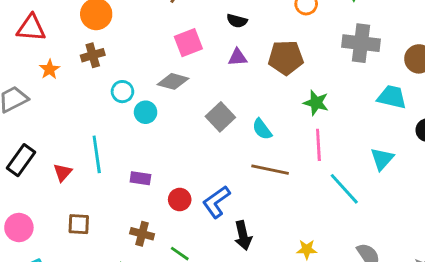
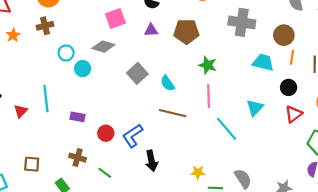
brown square: (79, 224) -> (32, 164), moved

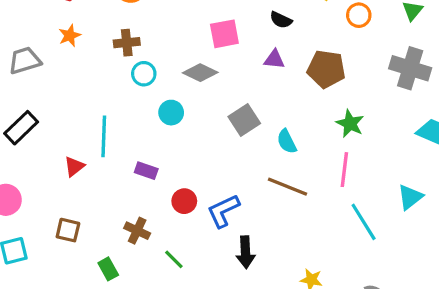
brown cross: (45, 26) -> (127, 43), moved
cyan circle: (83, 69) -> (171, 113), moved
red triangle: (21, 111) -> (74, 166), moved

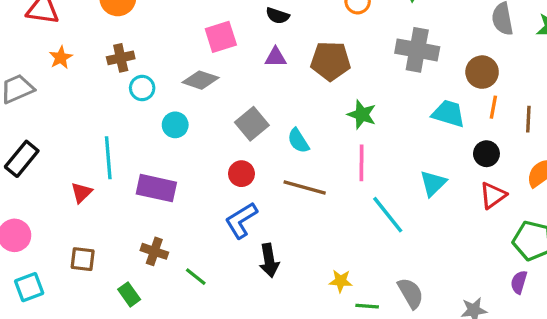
purple rectangle: (146, 171) -> (156, 188), size x1.6
red circle: (184, 201) -> (241, 174), moved

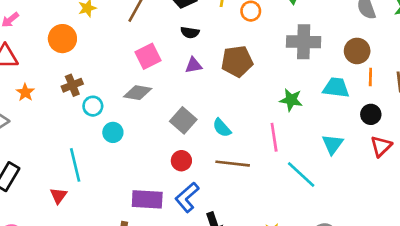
green star: (362, 115) -> (291, 100), moved
cyan circle: (175, 125) -> (113, 132), moved
purple rectangle: (156, 188) -> (147, 199), moved

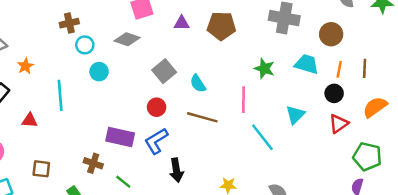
orange line: (370, 77) -> (339, 69), moved
orange star: (25, 92) -> (25, 66), moved
red triangle: (58, 196) -> (30, 120), moved, turned 49

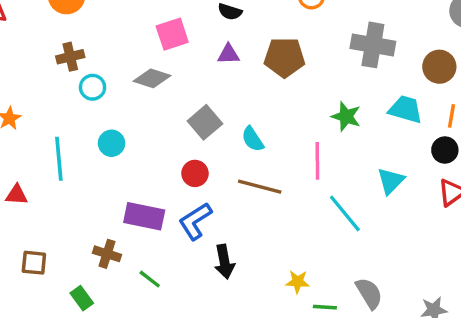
cyan circle: (99, 72) -> (112, 143), moved

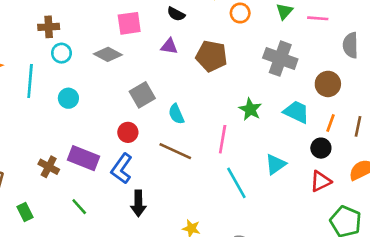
cyan line: (59, 159) -> (30, 81), moved
blue L-shape: (195, 221) -> (122, 169), turned -32
brown cross: (107, 254) -> (49, 167), moved

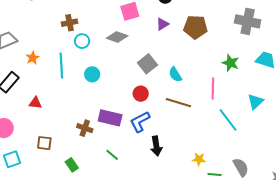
purple triangle: (169, 46) -> (163, 24), turned -32
blue L-shape: (122, 169) -> (140, 122), turned 35

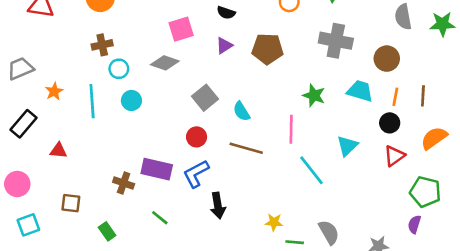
cyan circle: (92, 74) -> (131, 100), moved

